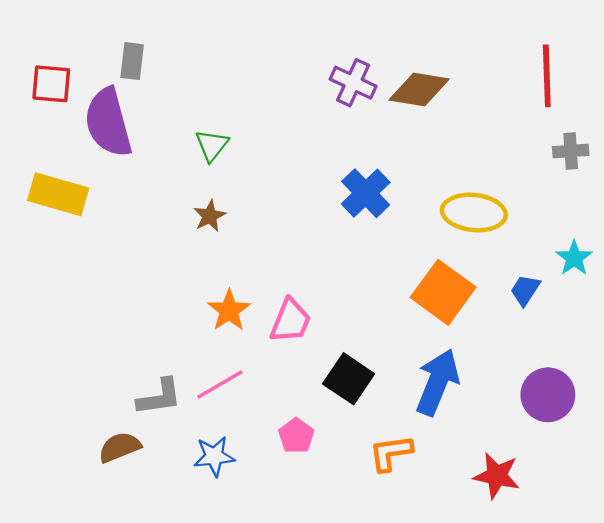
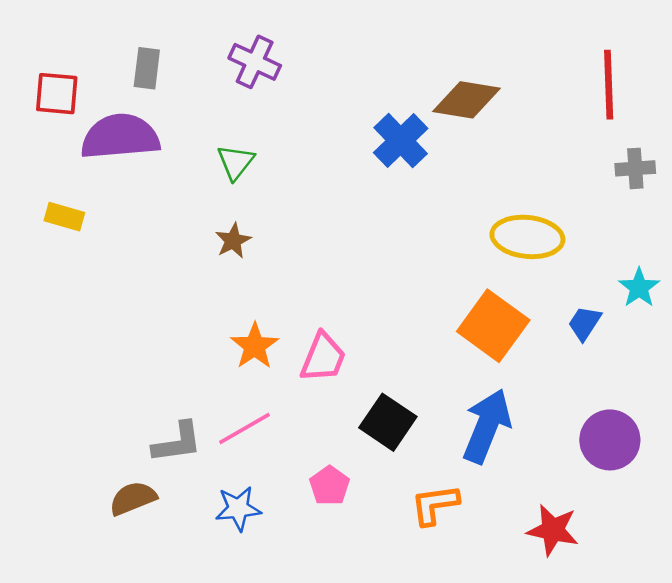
purple cross: (353, 83) -> (255, 62), moved
purple semicircle: (108, 123) -> (120, 137), turned 100
blue cross: (366, 193) -> (401, 141), moved
yellow rectangle: (58, 194) -> (64, 217), size x0.6

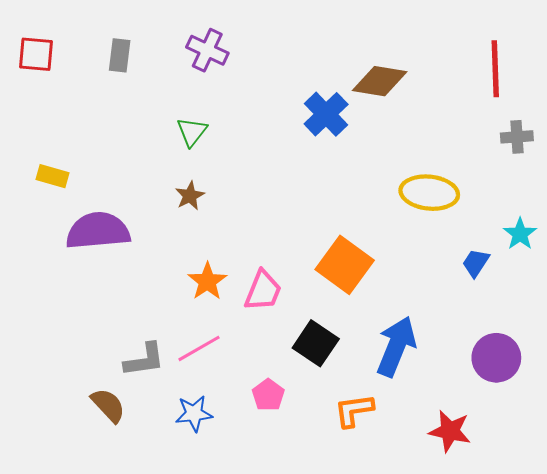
red square: (57, 94) -> (36, 54), moved
purple semicircle: (120, 137) -> (98, 231), moved
orange square: (493, 326) -> (345, 265), moved
brown semicircle: (133, 498) -> (108, 405), turned 69

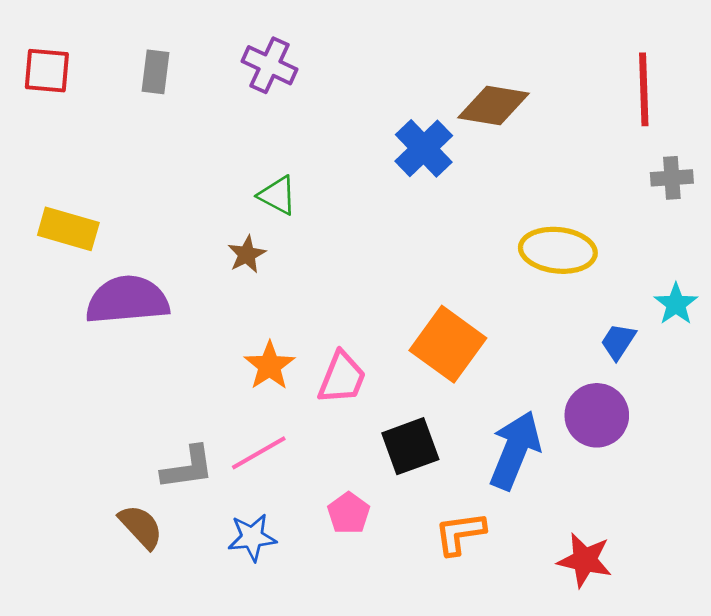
green triangle: (192, 132) -> (278, 195), moved, turned -40
yellow rectangle: (52, 176) -> (68, 229), size x1.4
black square: (316, 343) -> (410, 446), turned 36
purple circle: (496, 358) -> (597, 415), moved

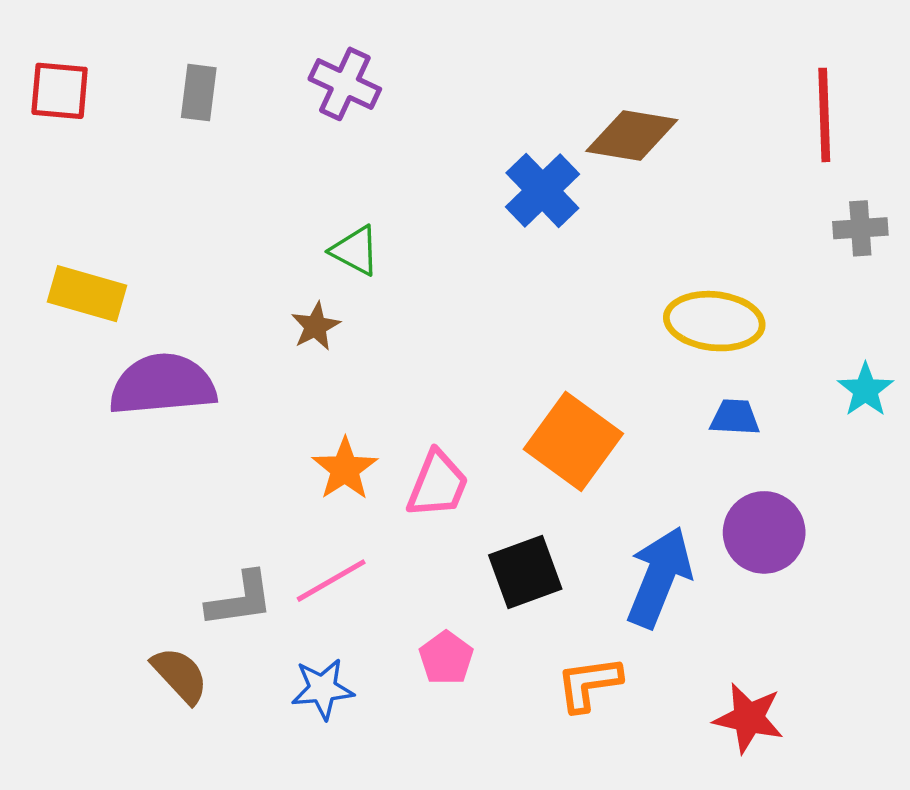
blue trapezoid: (618, 342) -> (735, 417), moved, turned 60

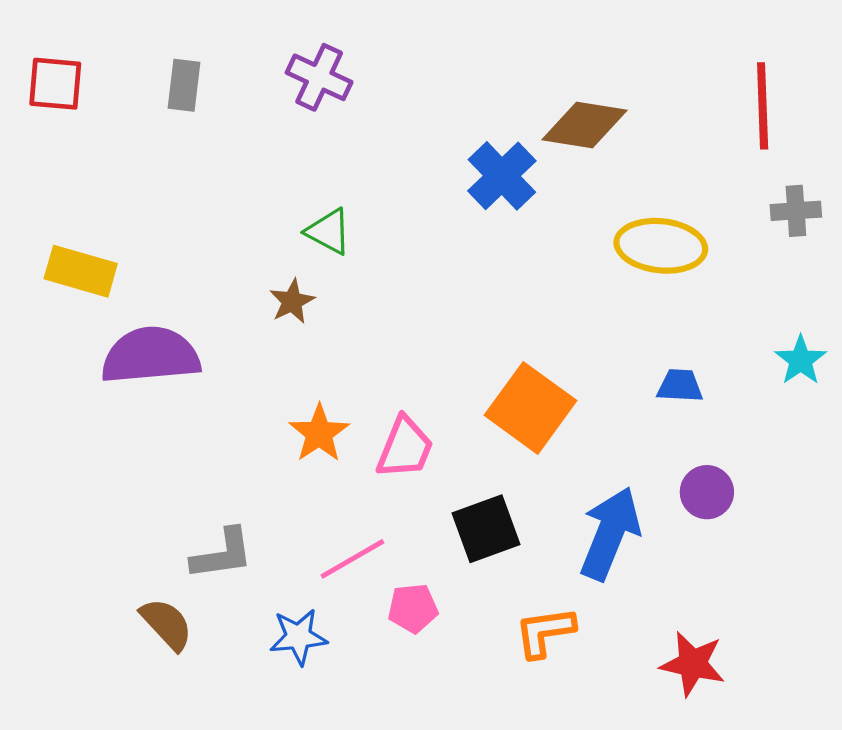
yellow ellipse: (714, 321) -> (661, 246), moved
purple circle: (764, 532) -> (707, 492), size x0.7
pink line: (331, 581) -> (352, 559), moved
pink pentagon: (446, 658) -> (413, 608), turned 30

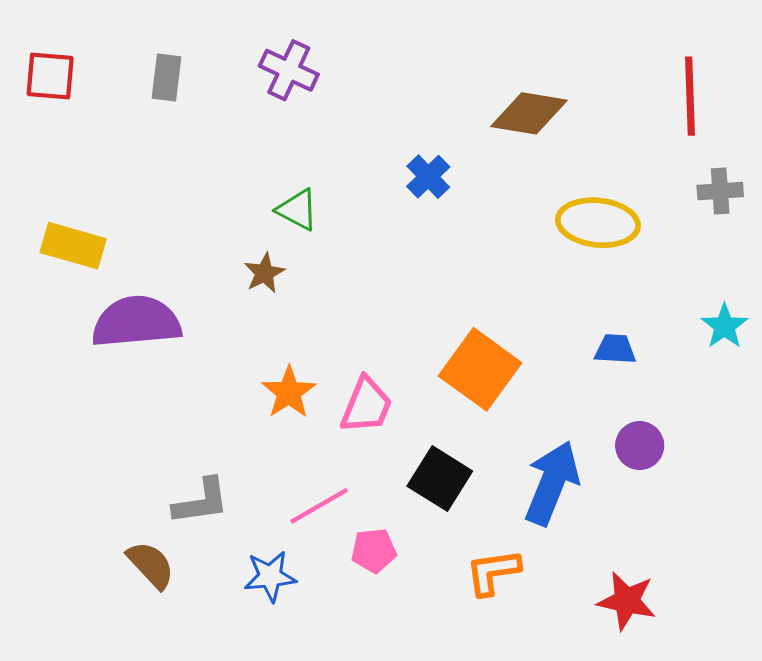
blue cross: (502, 176) -> (428, 177), moved, size x0.7
black square: (486, 529) -> (440, 479), turned -38

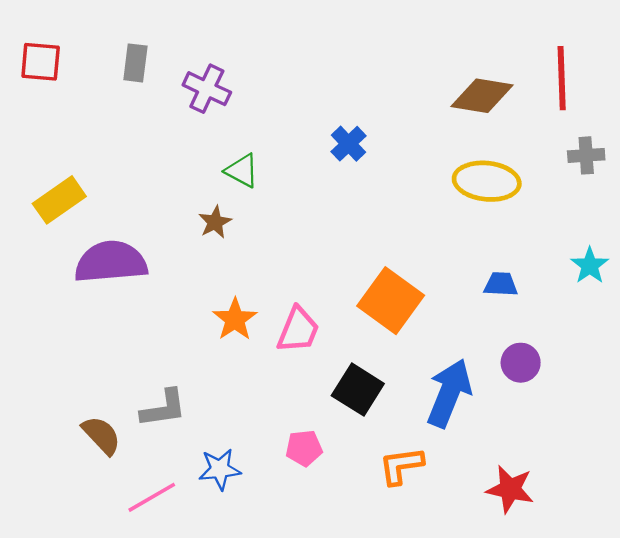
purple cross: (289, 70) -> (207, 89), moved
brown diamond: (529, 113) -> (482, 96), moved
yellow rectangle: (73, 246) -> (59, 200), turned -51
pink line: (319, 506) -> (152, 497), moved
brown semicircle: (151, 565) -> (101, 435), moved

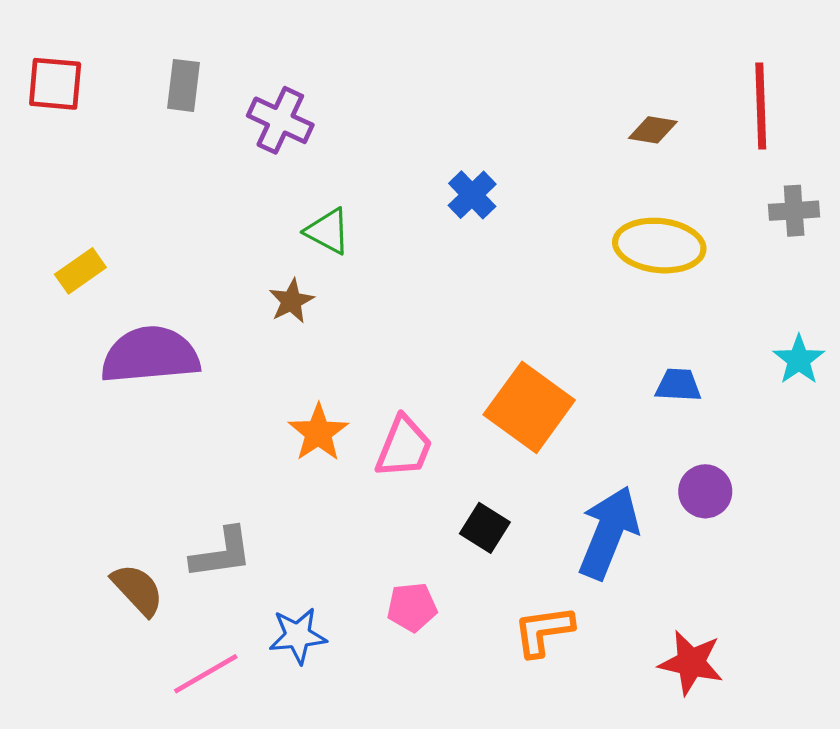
brown diamond: (482, 96) -> (653, 130), size x0.6
yellow rectangle: (59, 200) -> (80, 271), size x0.7
black square: (358, 390) -> (485, 528), size x0.7

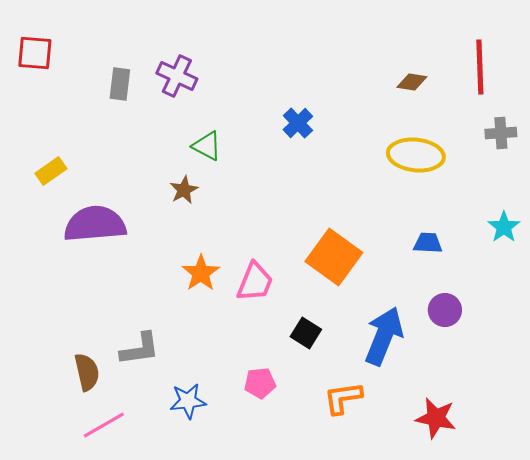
gray rectangle: (184, 85) -> (120, 84), moved
brown semicircle: (138, 590) -> (87, 372), turned 30
pink line: (206, 674) -> (104, 425), moved

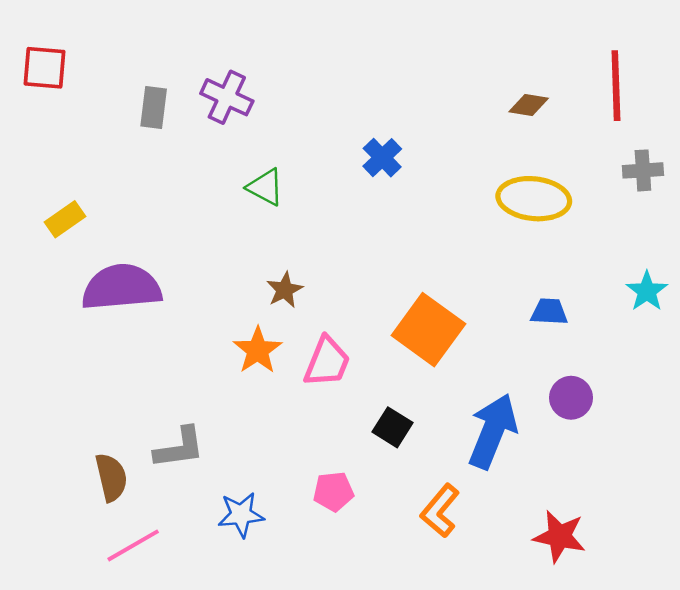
brown star: (184, 190) -> (285, 290), moved
orange L-shape: (343, 398) -> (440, 511), turned -42

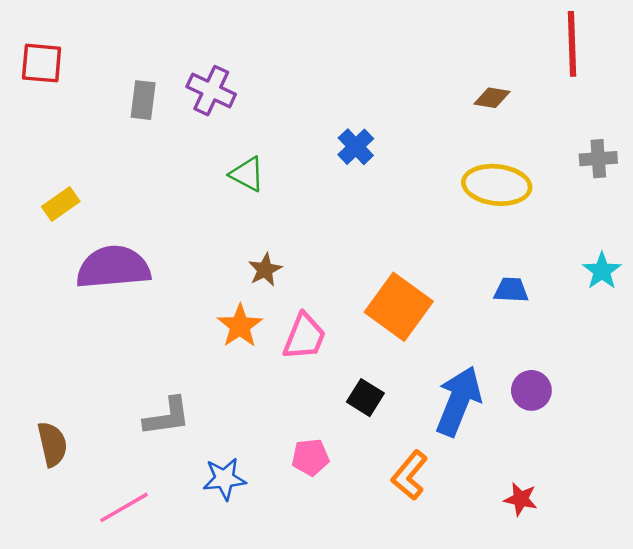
red line: (616, 86) -> (572, 44), moved
purple circle: (571, 398) -> (531, 390), moved
brown semicircle: (111, 477) -> (52, 444), moved
red star: (559, 536) -> (521, 499), size x0.7

